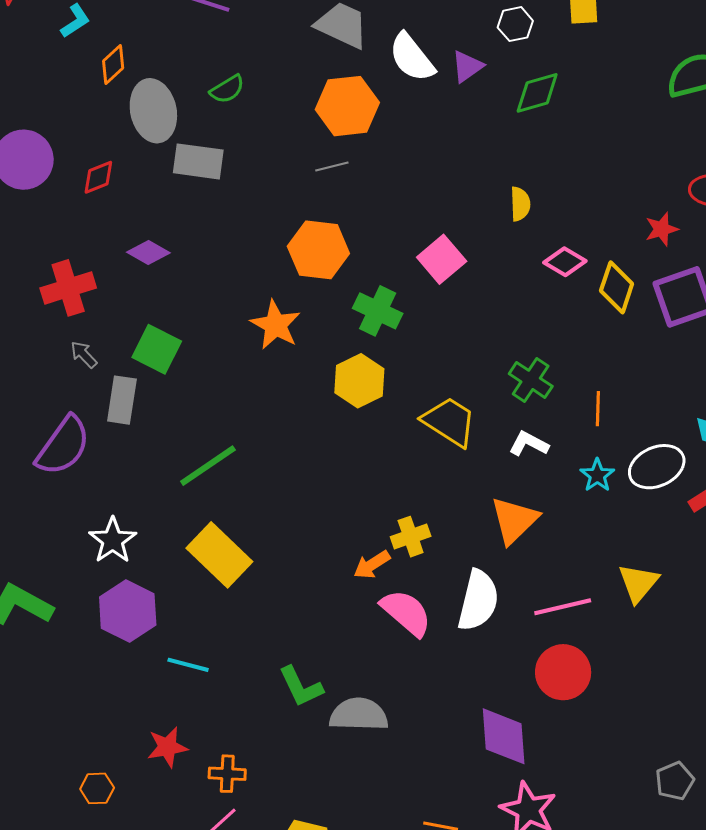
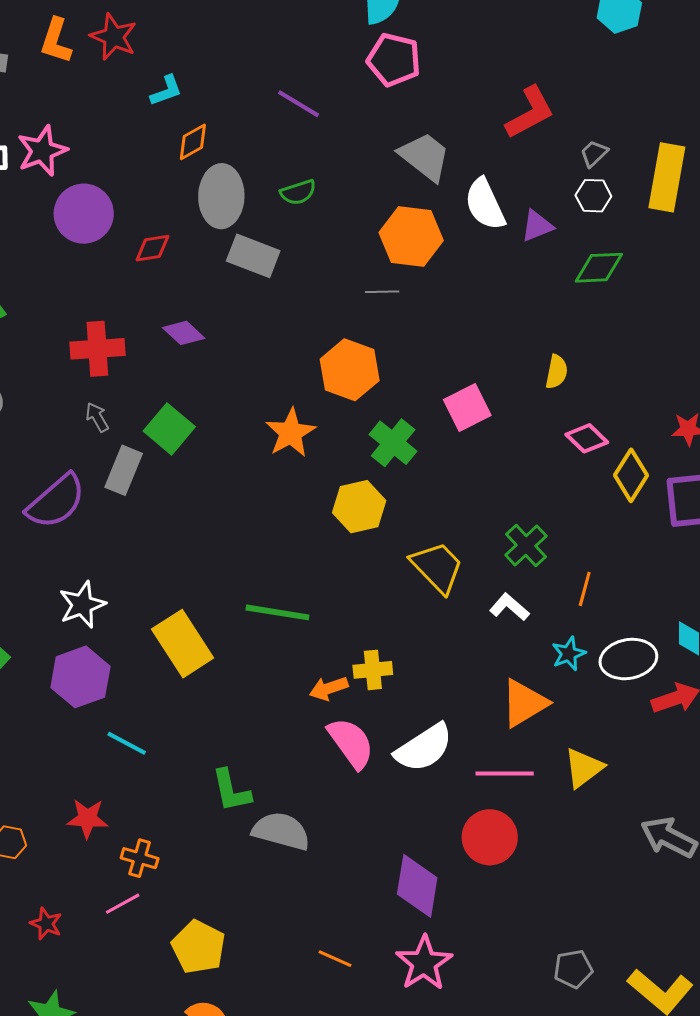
green line: (208, 466) -> (277, 612), moved, turned 30
orange triangle: (514, 520) -> (524, 703), moved
white semicircle: (478, 600) -> (424, 748), turned 30

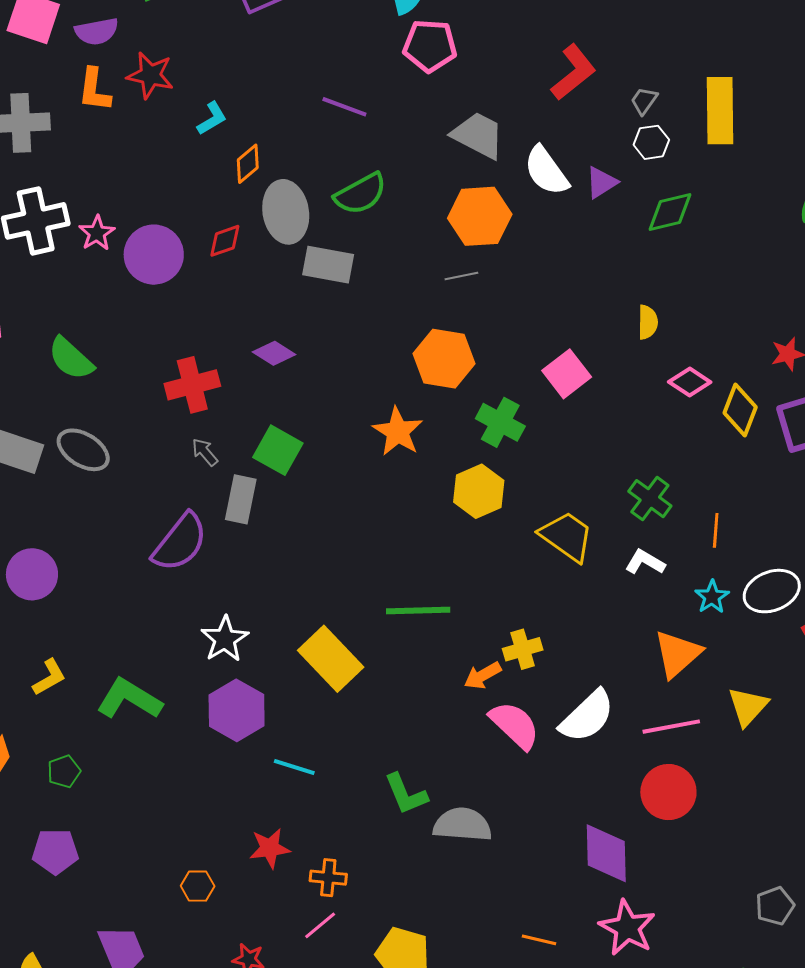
pink star: (42, 151) -> (97, 233), moved, size x0.7
green semicircle: (298, 192) -> (361, 194), size x1.5
red diamond: (152, 248) -> (225, 241), moved

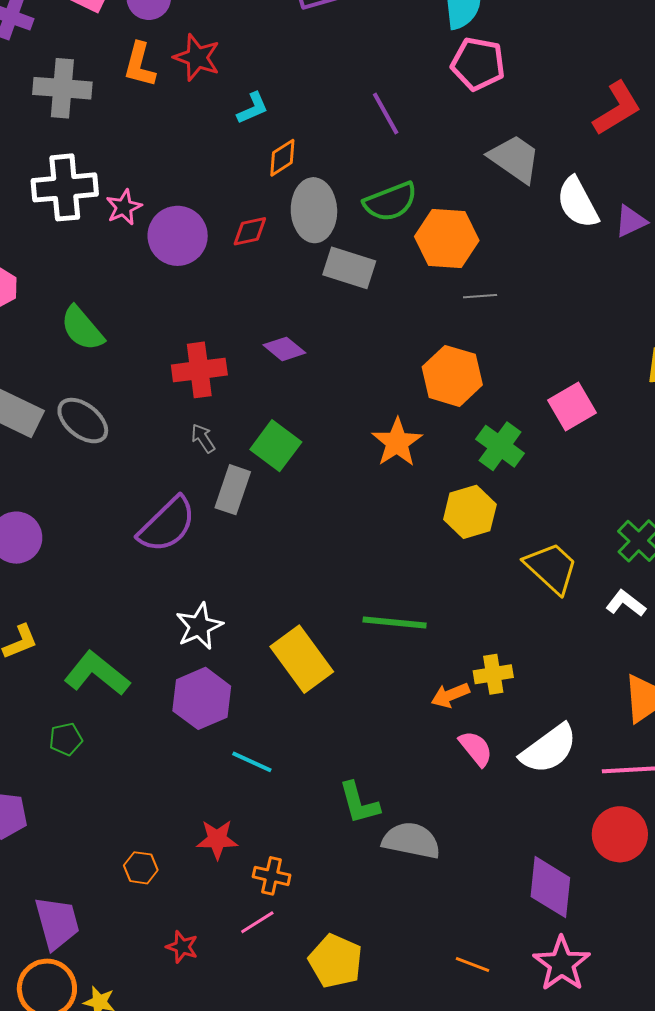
purple line: (344, 107) -> (386, 113), turned 33
orange hexagon: (480, 216) -> (447, 238), moved
pink semicircle: (515, 725) -> (476, 748), size x0.7
green pentagon: (64, 771) -> (66, 739), moved

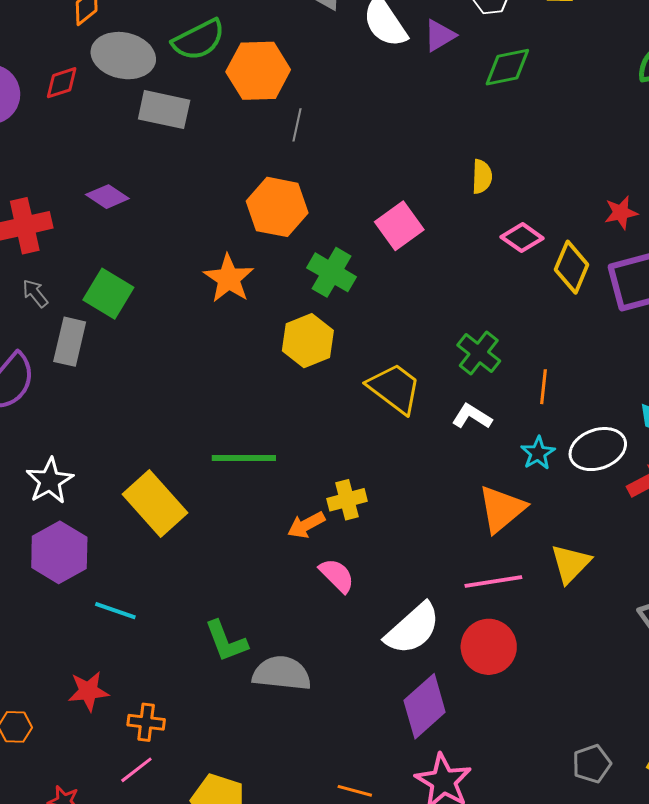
gray ellipse: (314, 210) -> (123, 56), turned -70
gray line: (480, 296) -> (297, 125), turned -68
white semicircle: (549, 749) -> (413, 629), moved
purple diamond: (550, 887) -> (425, 706), turned 48

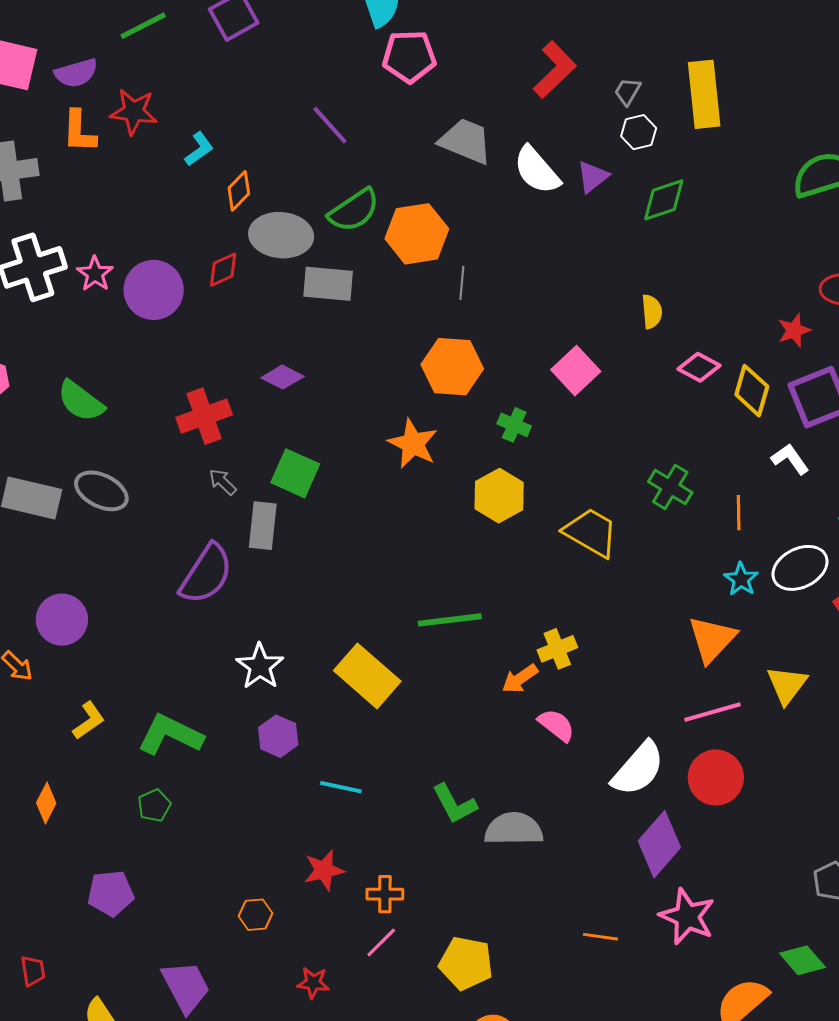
green cross: (332, 272) -> (514, 425), size x0.7
white L-shape: (472, 416) -> (790, 459), moved, turned 30
purple hexagon: (59, 552) -> (278, 736), size x0.7

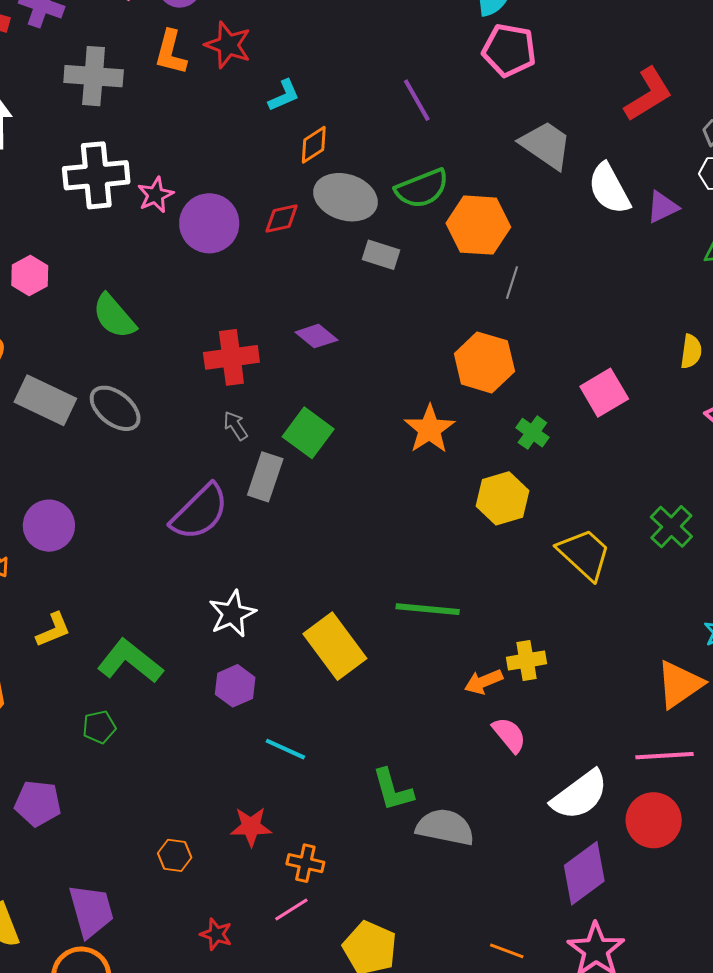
gray rectangle: (328, 284) -> (381, 255), size x0.7

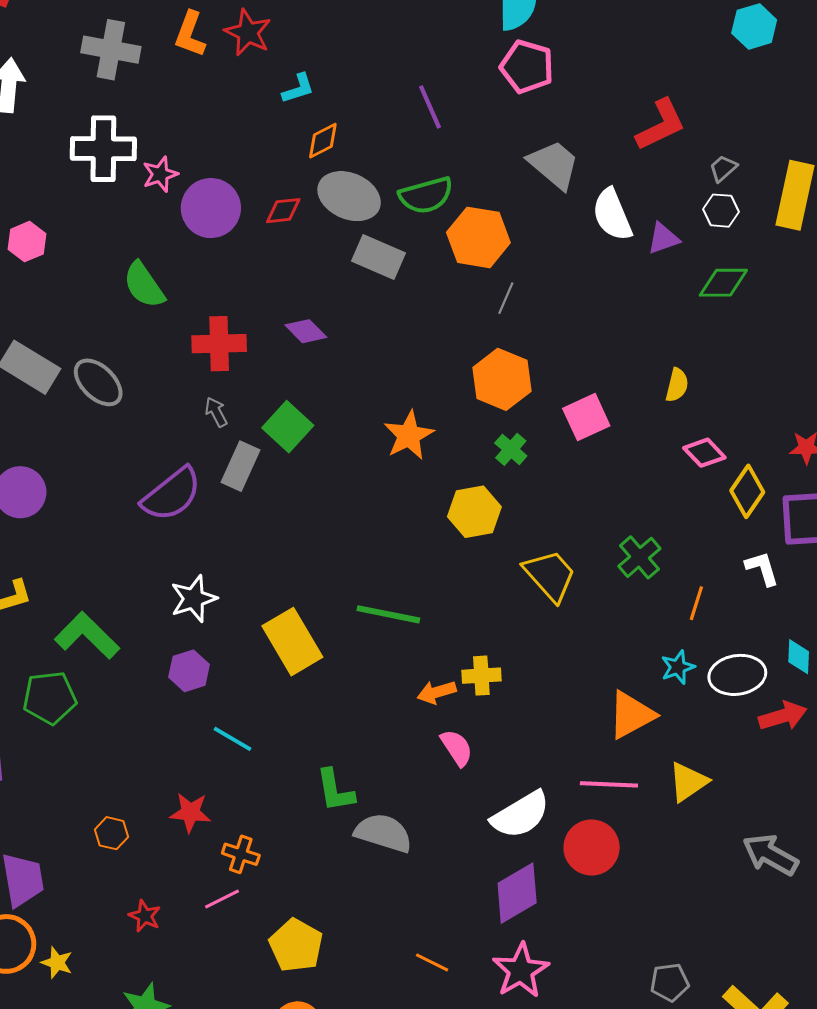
gray rectangle: (381, 255) -> (379, 257), size x1.4
green semicircle: (114, 316) -> (144, 285), moved
orange hexagon: (484, 362) -> (502, 379), moved
green pentagon: (99, 727) -> (50, 698), size x1.6

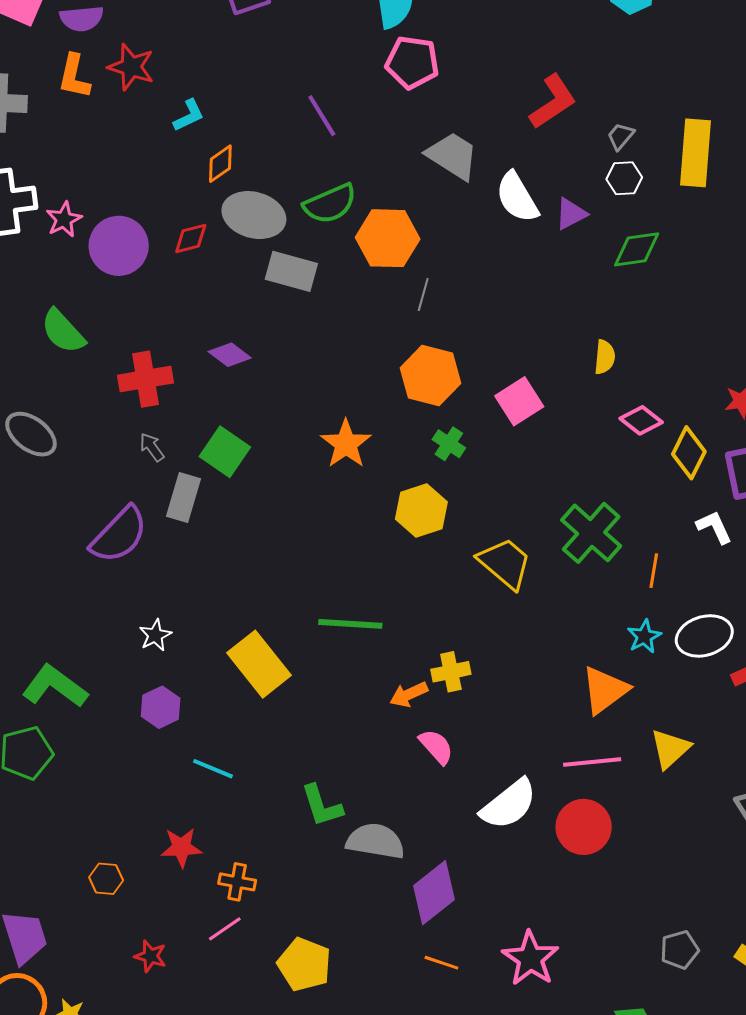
green cross: (639, 557) -> (591, 533), size x1.4
white star: (194, 599) -> (155, 635), size x0.7
purple diamond: (517, 893) -> (434, 893), moved

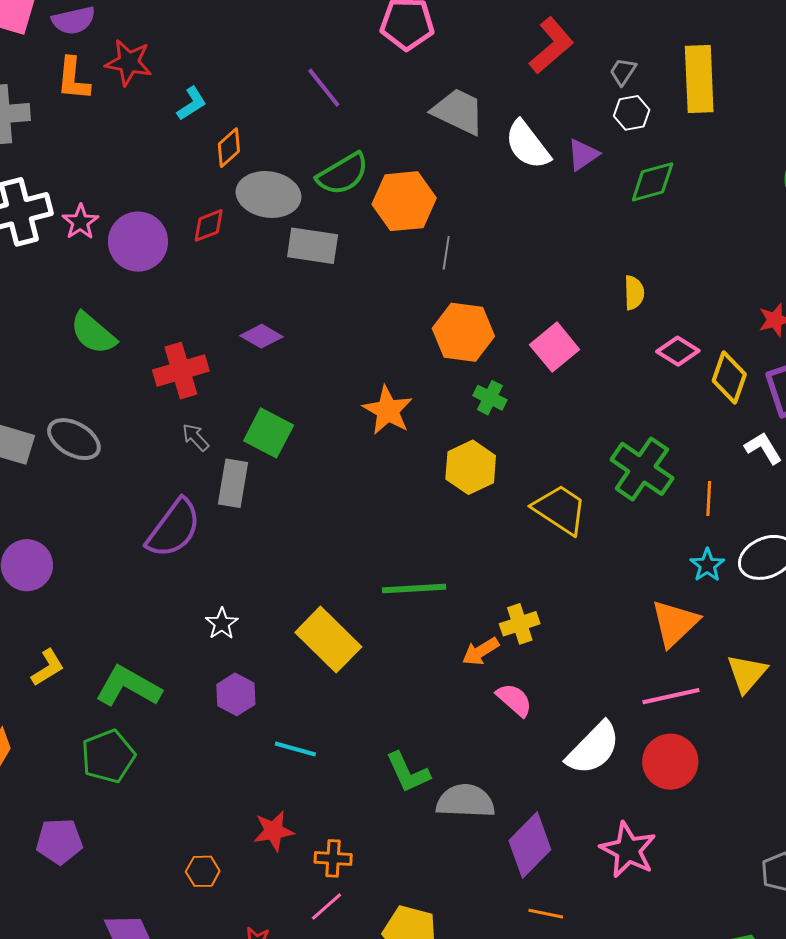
pink star: (530, 958) -> (628, 850), moved

